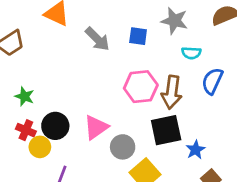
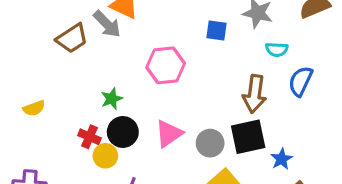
gray arrow: (97, 39) -> (107, 24), moved
pink hexagon: (141, 87) -> (166, 65), moved
green star: (24, 96) -> (112, 99), moved, turned 30
gray circle: (123, 147) -> (210, 143), moved

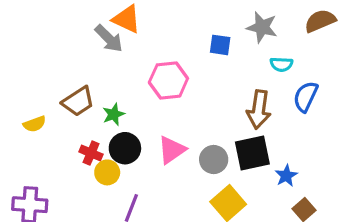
brown trapezoid: (72, 38) -> (78, 101), moved

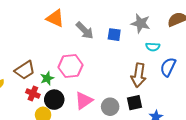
gray arrow: (109, 39) -> (85, 30), moved
pink hexagon: (168, 80) -> (70, 66), moved
red cross: (91, 153) -> (33, 93), moved
black square: (252, 153) -> (135, 103), size x0.7

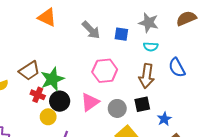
orange triangle: (55, 18) -> (47, 17), moved
cyan semicircle: (153, 47) -> (151, 47), moved
pink hexagon: (70, 66) -> (105, 71), moved
blue semicircle: (168, 67) -> (177, 68), turned -54
green star: (47, 78) -> (52, 79), size x1.6

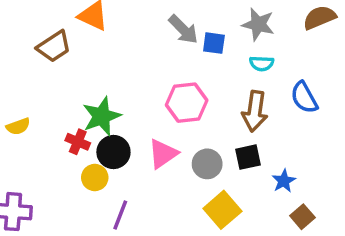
gray arrow: (91, 30) -> (183, 29), moved
brown trapezoid: (29, 71) -> (54, 46), moved

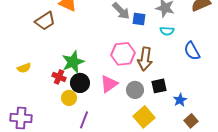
brown arrow: (255, 111) -> (145, 59), moved

